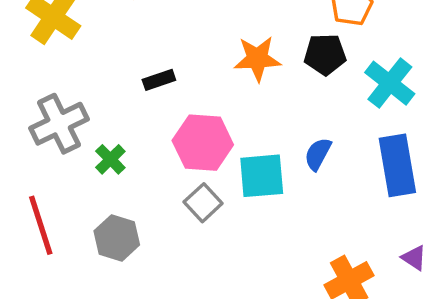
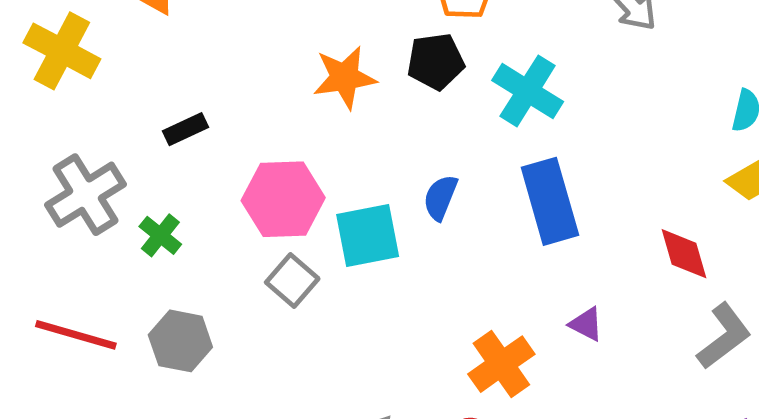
black rectangle: (159, 80) -> (185, 129), moved
red line: (41, 225) -> (76, 335), turned -50

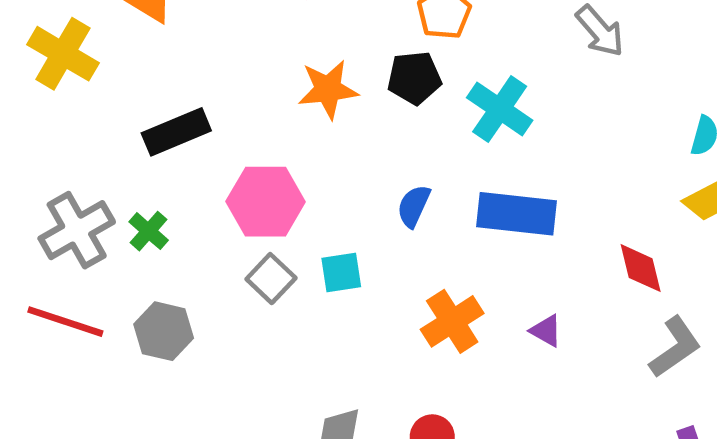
black rectangle: (185, 129) -> (176, 132), size x1.6
gray cross: (85, 195) -> (77, 230), moved
blue rectangle: (550, 201) -> (517, 214), turned -70
cyan square: (368, 235) -> (341, 273), moved, size x0.7
orange cross: (501, 364) -> (452, 321), moved

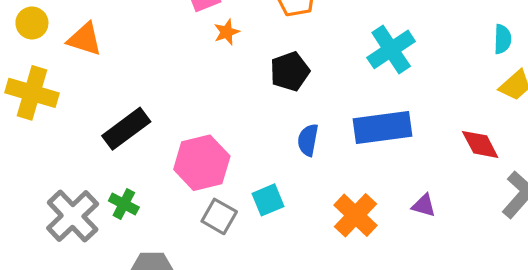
black pentagon: (414, 78) -> (290, 71), moved
orange star: (328, 89) -> (227, 32), moved, size x0.6
cyan cross: (500, 109) -> (391, 49), moved, turned 36

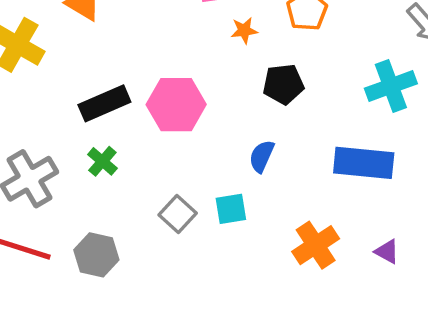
orange star: (227, 32) -> (244, 30), moved
blue semicircle: (308, 140) -> (262, 156), moved
pink hexagon: (202, 163) -> (176, 105), moved
green cross: (124, 204) -> (102, 161), moved

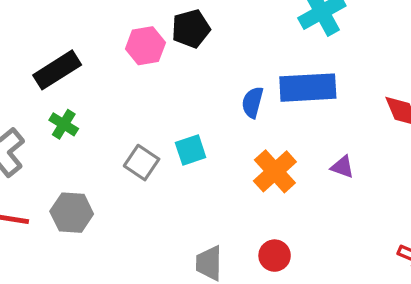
black pentagon: (283, 84) -> (191, 29), moved
pink hexagon: (176, 105) -> (145, 46), moved, size x0.7
blue semicircle: (262, 156) -> (253, 102), moved

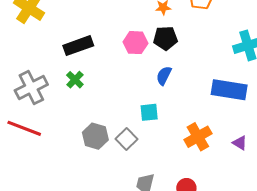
blue semicircle: (253, 102) -> (164, 76), moved
gray square: (142, 163) -> (126, 139), moved
gray hexagon: (72, 213) -> (95, 136), moved

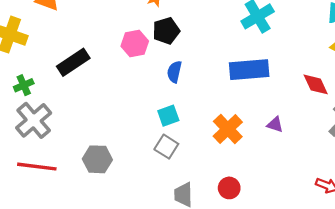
green cross: (75, 80) -> (24, 85), moved, turned 36
gray hexagon: (95, 136) -> (97, 159), moved
gray square: (126, 139) -> (166, 147), moved

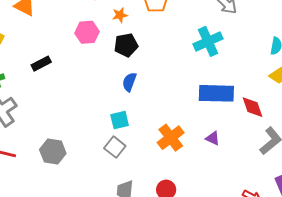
pink hexagon: (135, 44) -> (87, 32), moved
black rectangle: (73, 62) -> (41, 64), size x0.7
blue rectangle: (249, 70) -> (216, 93), moved

